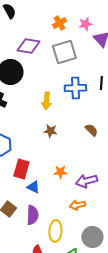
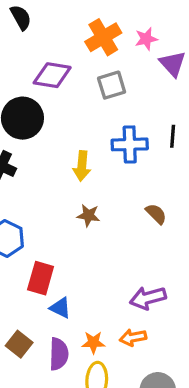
orange cross: (59, 23) -> (103, 37), size x1.5
gray square: (64, 52) -> (112, 85), size x0.7
orange star: (60, 172) -> (93, 342), moved

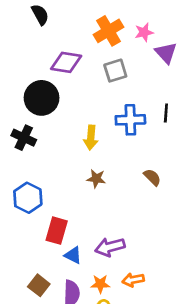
purple arrow: (148, 298) -> (110, 247), moved

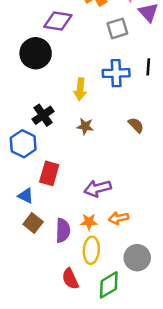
gray square: (115, 71) -> (117, 28), moved
black cross: (24, 138) -> (43, 115), moved, turned 30
blue triangle: (73, 255) -> (26, 196), moved

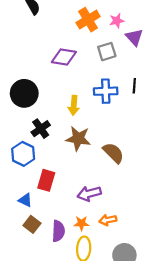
purple diamond: (58, 21) -> (64, 57), moved
black circle: (36, 53) -> (24, 93), moved
brown semicircle: (136, 125) -> (113, 153), moved, size x1.5
brown star: (85, 126) -> (78, 138), size x1.6

